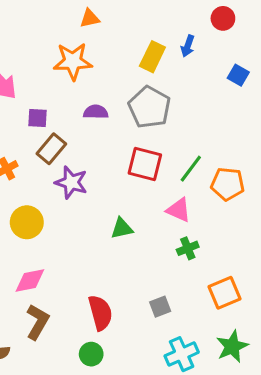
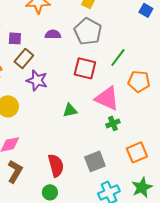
green line: (191, 169) -> (118, 57), moved
pink triangle: (179, 210) -> (107, 98), size x1.5
gray square: (160, 307) -> (95, 161), size x1.5

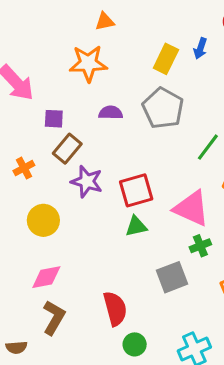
red square: (85, 68) -> (136, 190), moved, turned -30
gray square: (95, 161) -> (172, 277), moved
green circle: (50, 192) -> (135, 344), moved

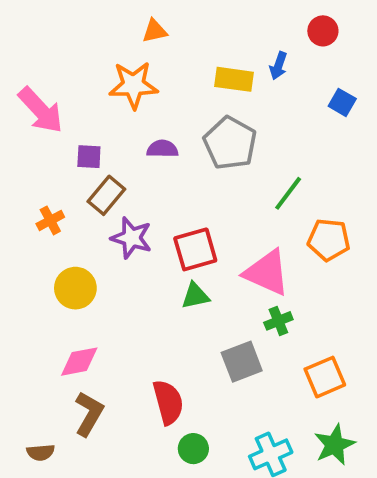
yellow rectangle: (166, 59) -> (234, 79), turned 72

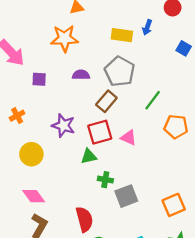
brown rectangle: (106, 195) -> (106, 101), moved
pink triangle: (267, 273) -> (128, 138), moved, size x0.6
green triangle: (195, 296) -> (89, 156), moved
green cross: (278, 321) -> (105, 180), moved, turned 32
pink diamond: (79, 362) -> (34, 196), turned 65

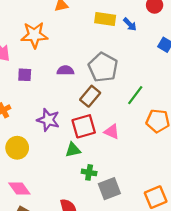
blue arrow: (147, 27) -> (130, 24), turned -64
yellow rectangle: (122, 35) -> (105, 19), moved
orange star: (65, 38) -> (34, 35), moved

